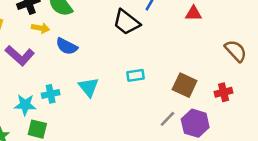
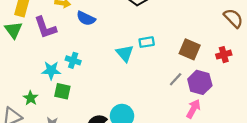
purple L-shape: (20, 56) -> (45, 28), turned 30
cyan triangle: (89, 87) -> (125, 53), moved
cyan cross: (51, 94) -> (73, 60), turned 32

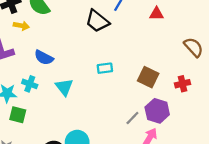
blue semicircle: (86, 18) -> (44, 58), moved
cyan triangle: (125, 53) -> (64, 87), moved
gray line: (176, 79) -> (132, 118), moved

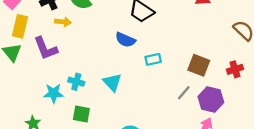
blue semicircle: (44, 58) -> (125, 40), moved
green square: (18, 115) -> (81, 114), moved
gray line: (132, 118) -> (184, 93), moved

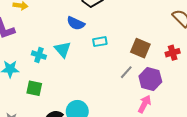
cyan cross: (76, 82) -> (39, 55), moved
cyan triangle: (112, 82) -> (63, 49), moved

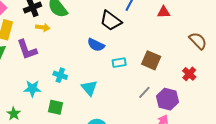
brown square: (140, 48) -> (151, 60), moved
cyan triangle: (63, 49) -> (89, 88), moved
red cross: (173, 53) -> (189, 74), turned -32

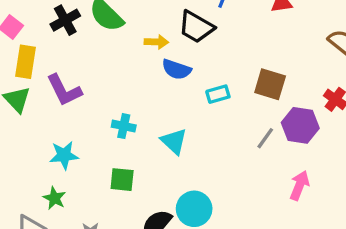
yellow arrow: (43, 27) -> (156, 42), moved
cyan star: (32, 89) -> (64, 155), moved
purple hexagon: (168, 99) -> (300, 125), moved

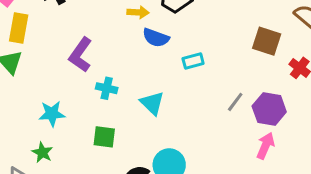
brown square: (270, 84) -> (267, 41), moved
purple L-shape: (64, 90) -> (80, 55), moved, turned 60
purple hexagon: (300, 125) -> (269, 109), moved

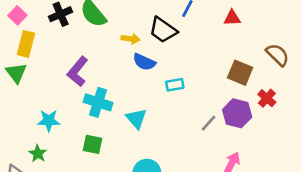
cyan cross: (107, 88) -> (98, 102), size x1.5
purple hexagon: (269, 109) -> (237, 113), moved

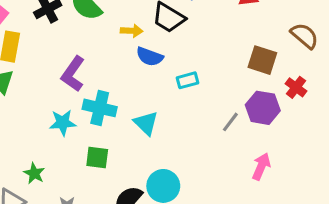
cyan star: (49, 121) -> (63, 123), moved

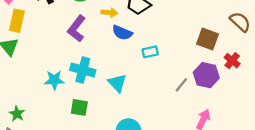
purple L-shape: (73, 74) -> (77, 29), moved
green star: (34, 173) -> (17, 114), moved

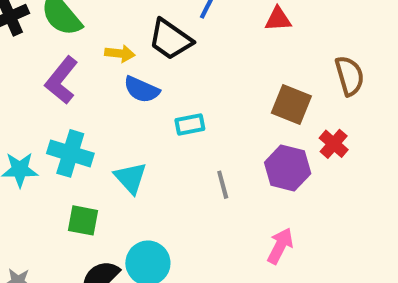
brown semicircle: (240, 22) -> (350, 76), turned 30
gray line: (181, 85) -> (223, 185), moved, turned -56
green square: (79, 107) -> (83, 220), moved

